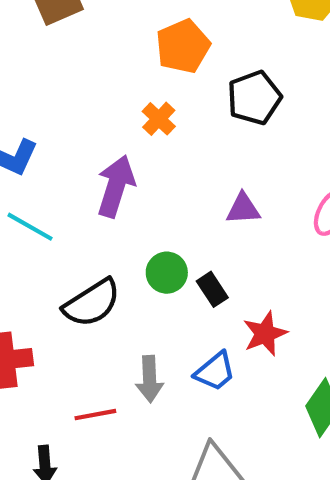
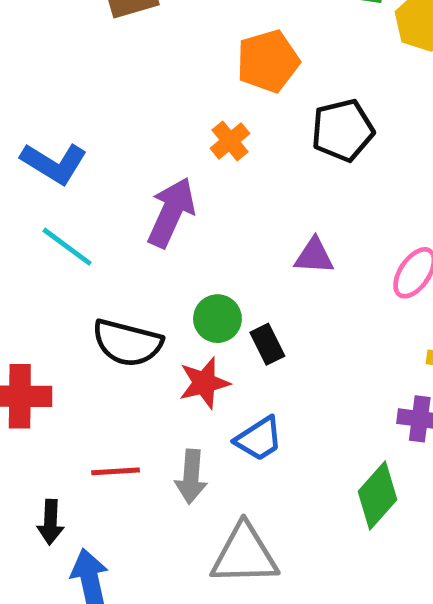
black semicircle: (92, 303) -> (127, 343), turned 40
red star: (265, 334) -> (204, 383), moved
gray arrow: (149, 379) -> (191, 477), moved

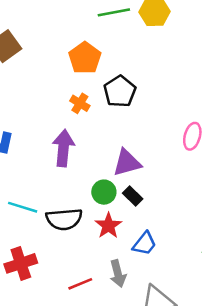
black pentagon: (343, 130) -> (120, 91), moved
cyan line: (67, 247) -> (23, 207), moved
purple triangle: (314, 256) -> (127, 163), moved, size x1.4

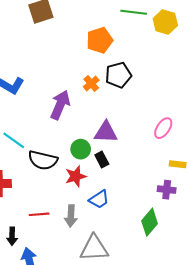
orange cross: (80, 103) -> (91, 84), moved

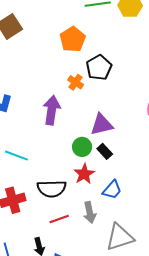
black semicircle: (43, 160) -> (52, 189), moved

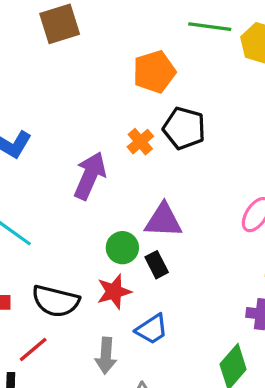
black pentagon: (99, 67) -> (184, 128), turned 30
red line: (59, 219) -> (33, 350), moved, turned -36

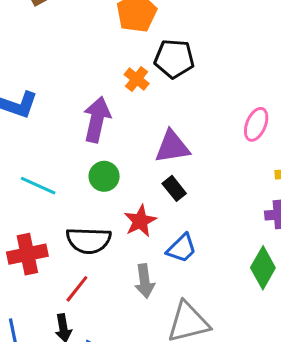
green circle: (122, 248) -> (104, 176), moved

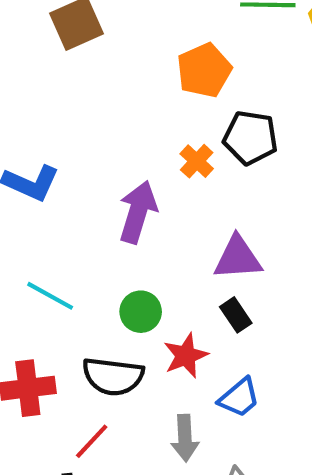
green circle: (104, 176) -> (141, 312), moved

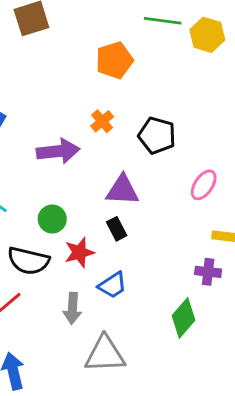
black pentagon: (250, 138) -> (157, 135), moved
purple arrow: (138, 212) -> (58, 151), turned 60

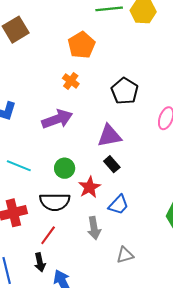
orange cross: (102, 121) -> (71, 81), moved
black pentagon: (157, 135) -> (125, 91), turned 30
gray triangle: (105, 354) -> (125, 255), size x0.6

